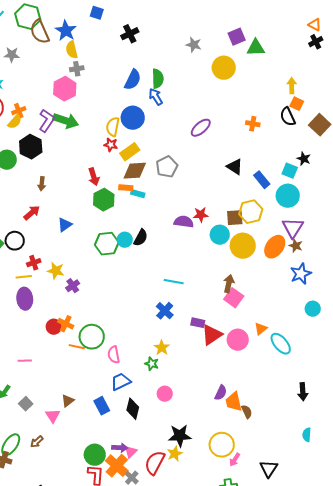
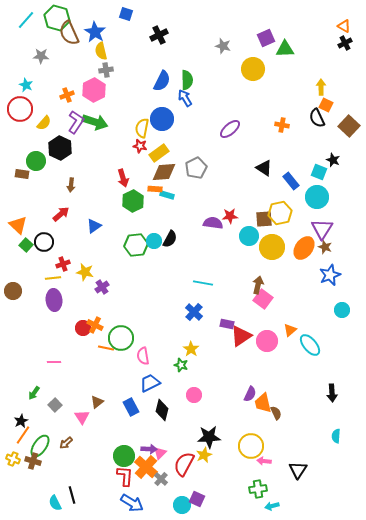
orange cross: (19, 111) -> (67, 95), moved
pink arrow: (235, 460) -> (264, 461), turned 64

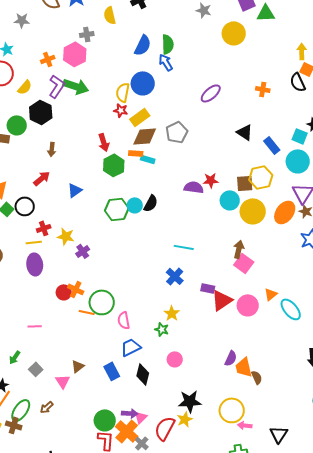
yellow semicircle: (101, 51) -> (110, 15), moved

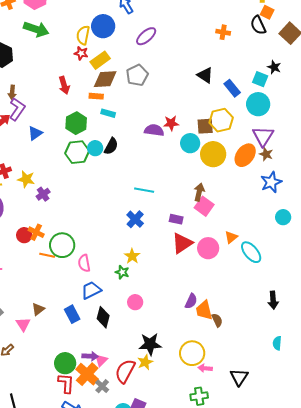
purple L-shape: (57, 86) -> (17, 109), moved
purple ellipse: (211, 93) -> (146, 36), moved
cyan rectangle: (148, 159) -> (108, 113), moved
green hexagon: (114, 165) -> (76, 123), moved
purple rectangle: (208, 288) -> (176, 219), moved

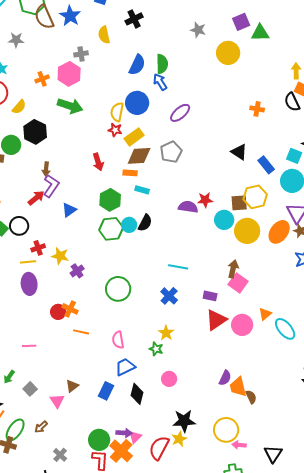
green circle: (62, 245) -> (118, 289), moved
blue rectangle: (72, 314) -> (106, 391), turned 54
gray cross: (102, 386) -> (60, 455), moved

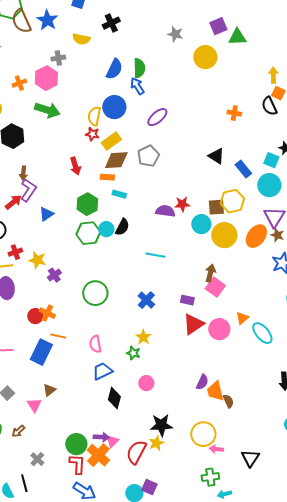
yellow semicircle: (104, 35) -> (81, 39), turned -66
cyan line: (178, 267) -> (155, 255), moved
blue rectangle: (106, 391) -> (41, 352), moved, size x1.4

